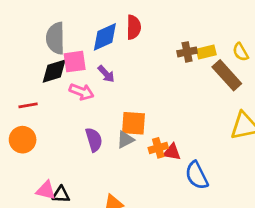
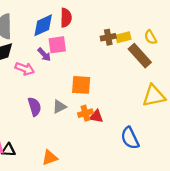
pink square: (75, 62) -> (57, 45), moved
orange square: (134, 123) -> (81, 85), moved
blue semicircle: (197, 175) -> (130, 138), moved

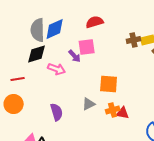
red semicircle: (66, 18) -> (95, 22), turned -108
blue diamond: (43, 25) -> (55, 29), moved
purple semicircle: (34, 107) -> (57, 112), moved

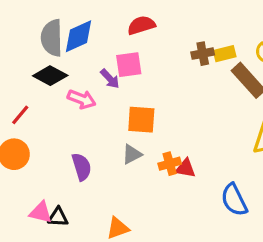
black diamond: (37, 54) -> (50, 76), turned 45
red line: (18, 79) -> (20, 115), turned -40
orange square: (109, 84) -> (141, 120), moved

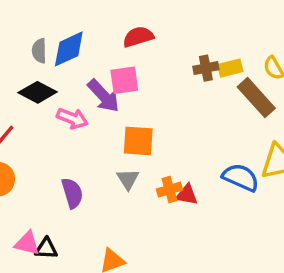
gray semicircle: (52, 38) -> (39, 51), size x0.6
purple arrow: (110, 79) -> (104, 96), size x1.5
gray triangle: (132, 154) -> (128, 179), turned -35
blue semicircle: (234, 200) -> (241, 177), moved, turned 140

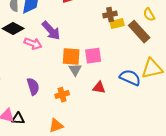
yellow rectangle: (230, 68) -> (117, 24), moved
pink square: (124, 80) -> (93, 56), moved
gray triangle: (128, 179) -> (75, 70), moved
orange cross: (169, 190) -> (62, 95), moved

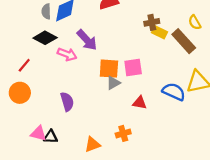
yellow rectangle: (117, 24) -> (159, 32), turned 40
gray triangle: (75, 70) -> (113, 83), turned 32
orange cross: (62, 95) -> (123, 133), moved

